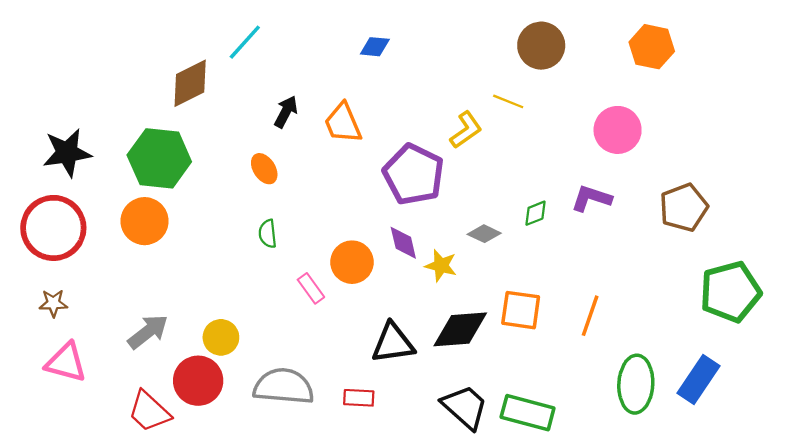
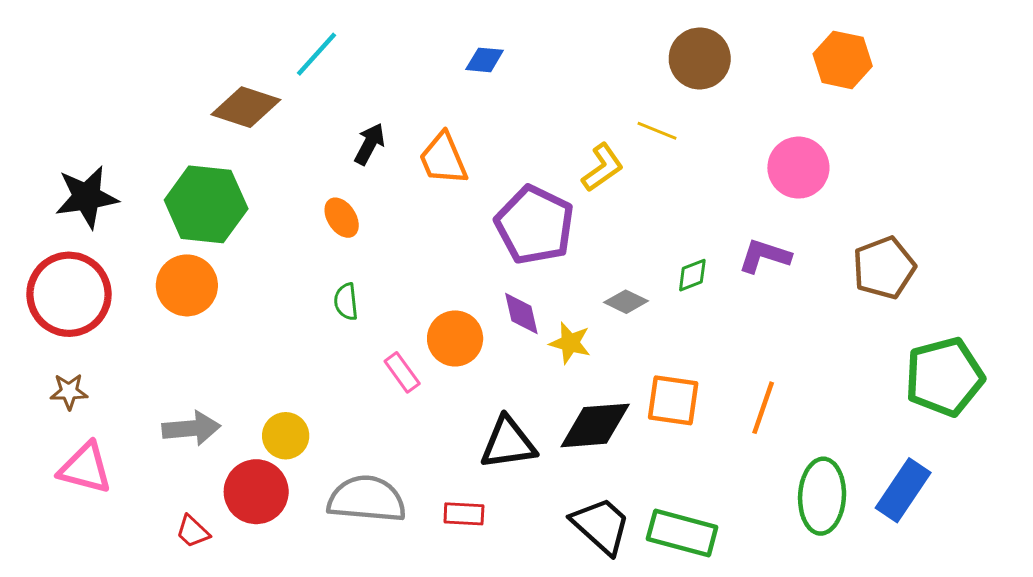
brown diamond: (190, 83) -> (246, 107), turned 45
gray arrow: (148, 332) -> (191, 428), turned 33
red trapezoid: (149, 411) -> (193, 532), size x0.6

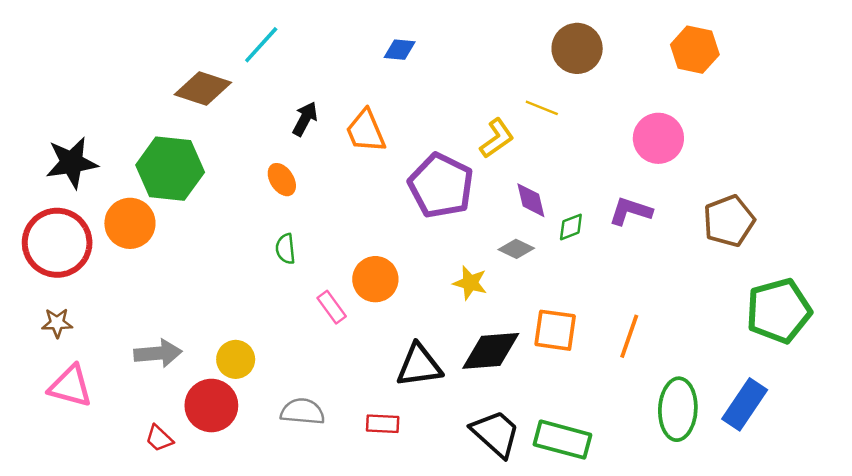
orange circle: (187, 285) -> (130, 223), moved
purple diamond: (521, 313) -> (531, 200), moved
gray semicircle: (367, 499) -> (302, 412), size x0.7

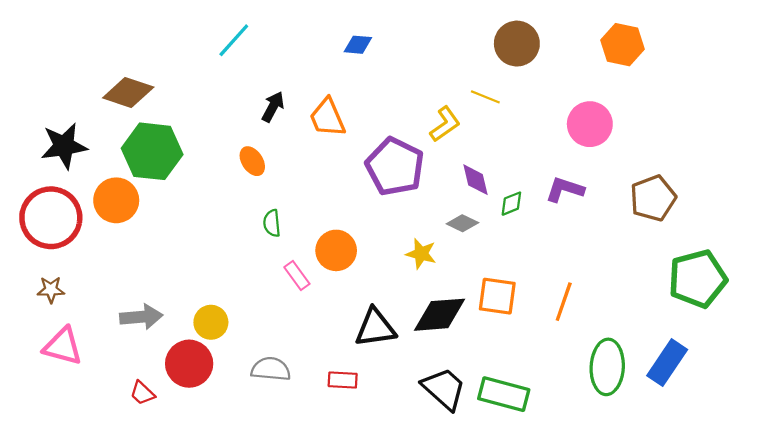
brown diamond: (203, 88) -> (128, 93), moved
green semicircle: (285, 249) -> (272, 223), moved

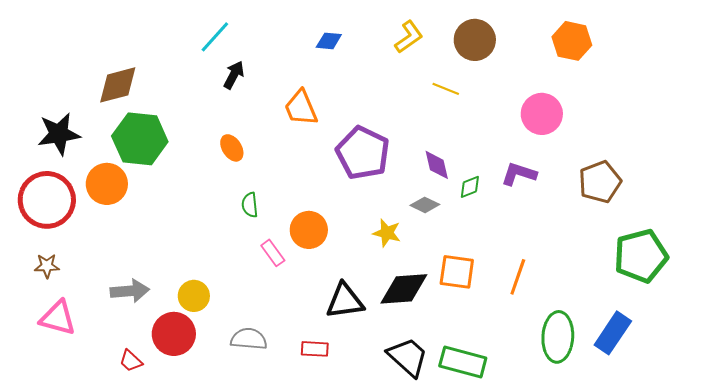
brown diamond: (128, 93) -> (118, 85), turned -33
black arrow: (273, 107) -> (234, 75), moved
yellow L-shape: (445, 124) -> (409, 37), moved

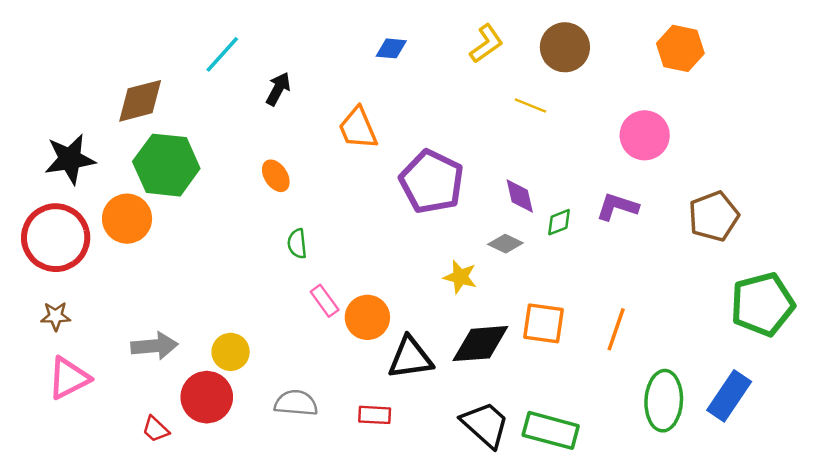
cyan line: (215, 37) -> (222, 54), moved
orange circle: (309, 230) -> (367, 317), moved
pink triangle: (58, 318) -> (69, 378), turned -42

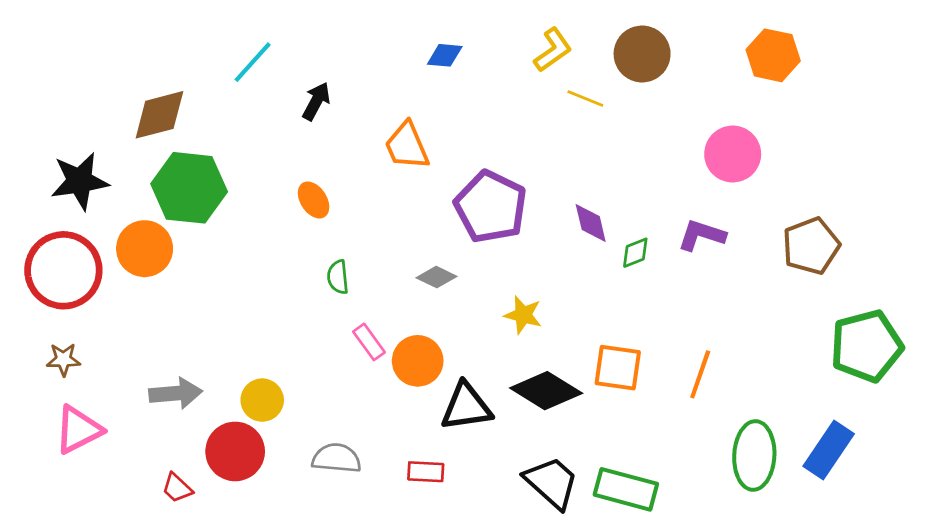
yellow line: (530, 106) -> (585, 99), moved
gray diamond: (505, 244) -> (437, 277), moved
black diamond: (480, 344) -> (546, 391), turned 36

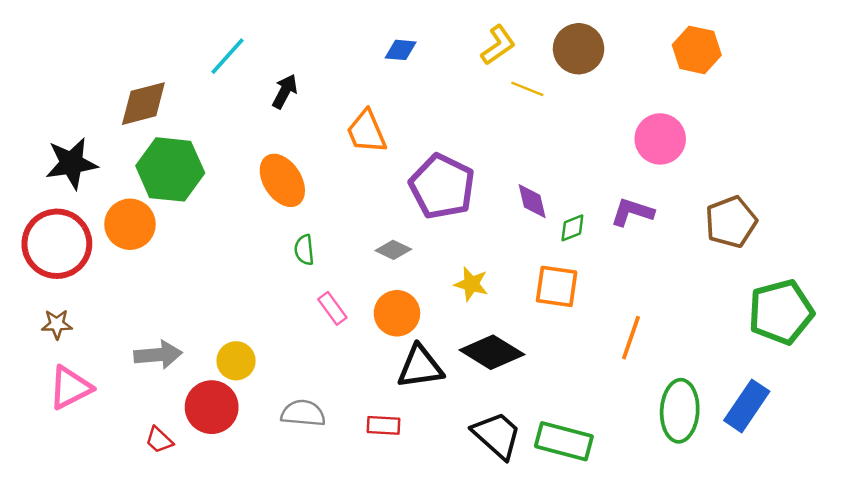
orange ellipse: (314, 200) -> (282, 180), size x1.6
orange circle: (418, 361) -> (397, 313), moved
orange square: (618, 368) -> (557, 286), moved

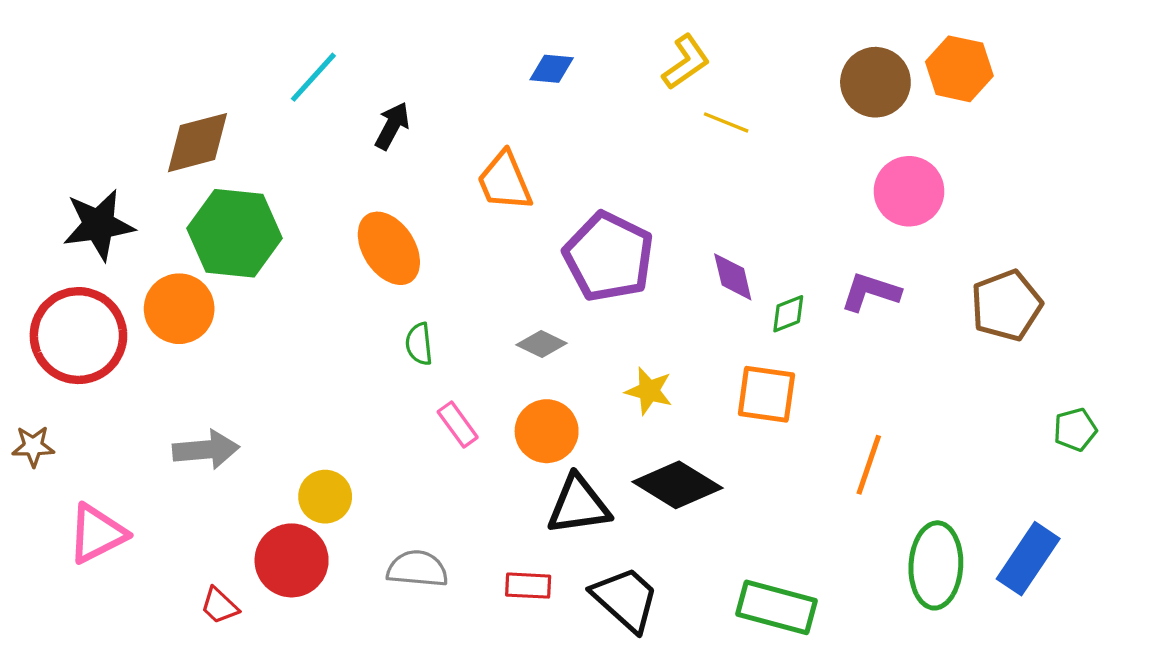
brown circle: (579, 49) -> (875, 82), moved
green pentagon: (781, 312) -> (1075, 430), size x0.5
brown star: (57, 324) -> (33, 446), moved
gray arrow: (158, 355) -> (206, 450), moved
black trapezoid: (497, 435) -> (625, 599), moved

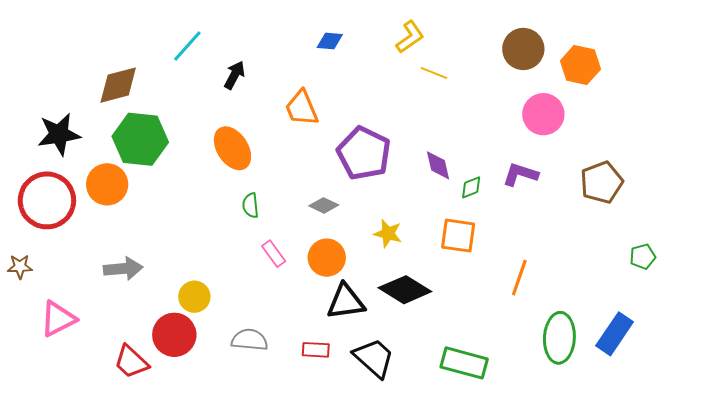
orange hexagon: (959, 69) -> (580, 65), moved
red trapezoid: (219, 606) -> (131, 362), size x1.5

